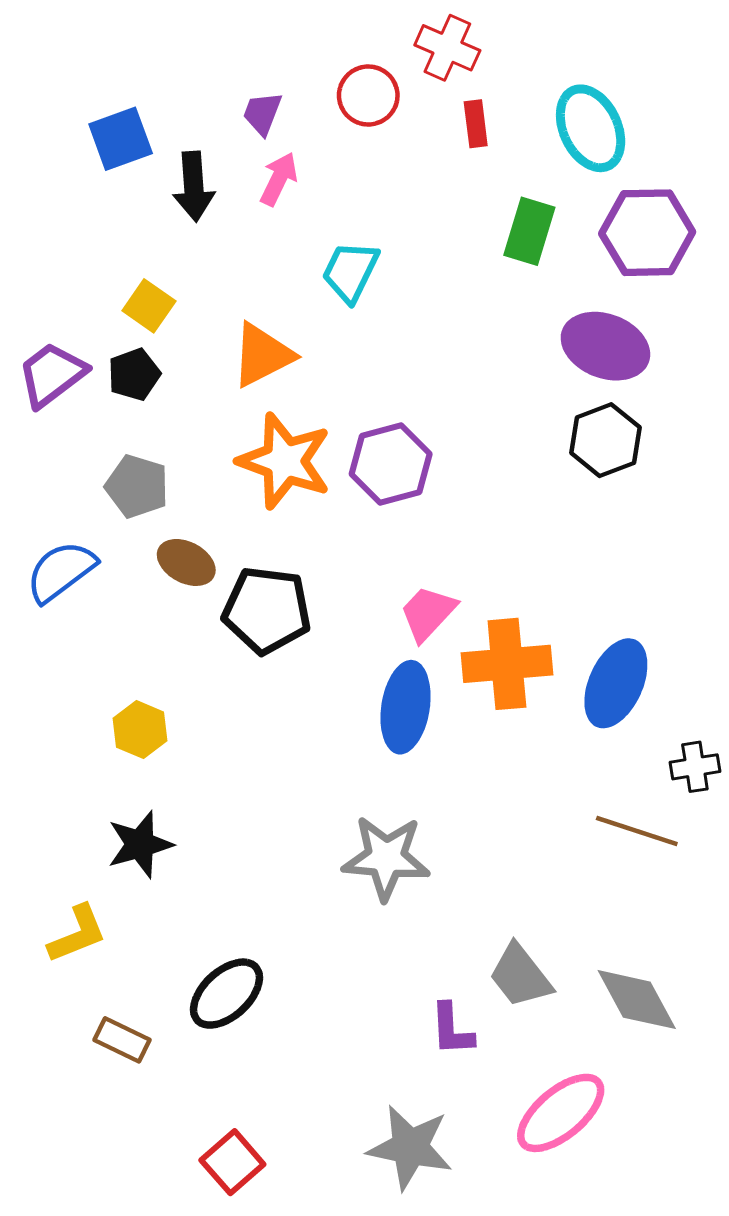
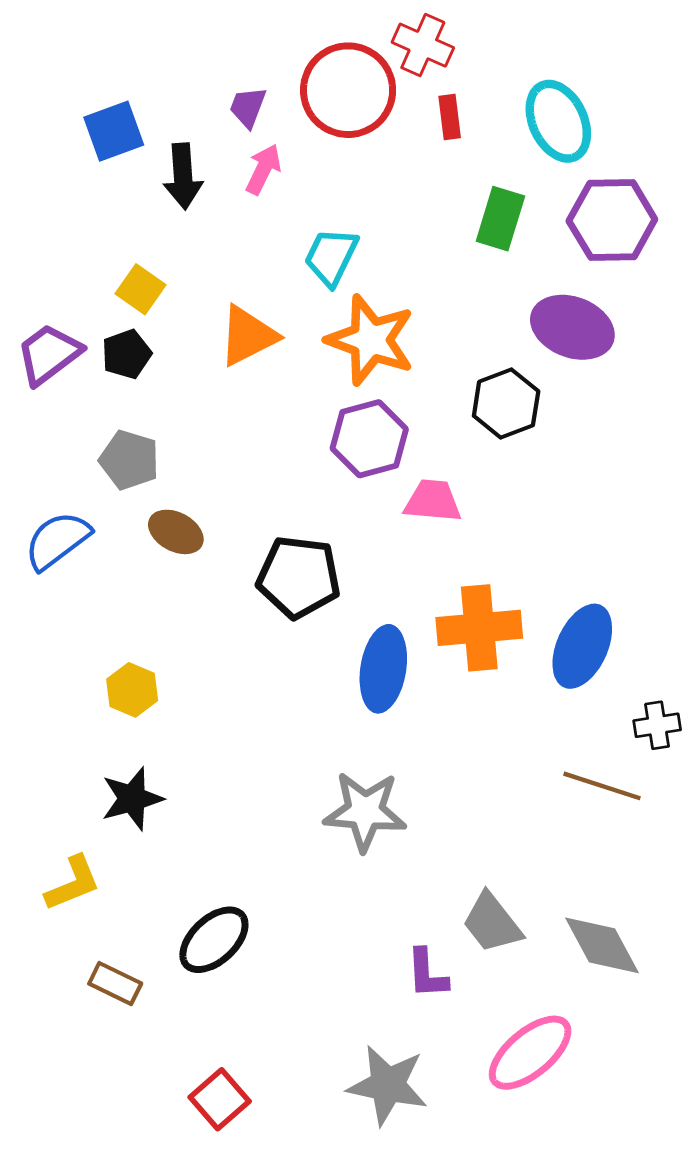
red circle: (368, 95) -> (348, 90), size x1.6
black hexagon: (605, 440) -> (506, 403), moved
orange star: (285, 461) -> (371, 340), moved
black pentagon: (267, 610) -> (299, 577), moved
pink trapezoid: (428, 613) -> (433, 501), moved, turned 52

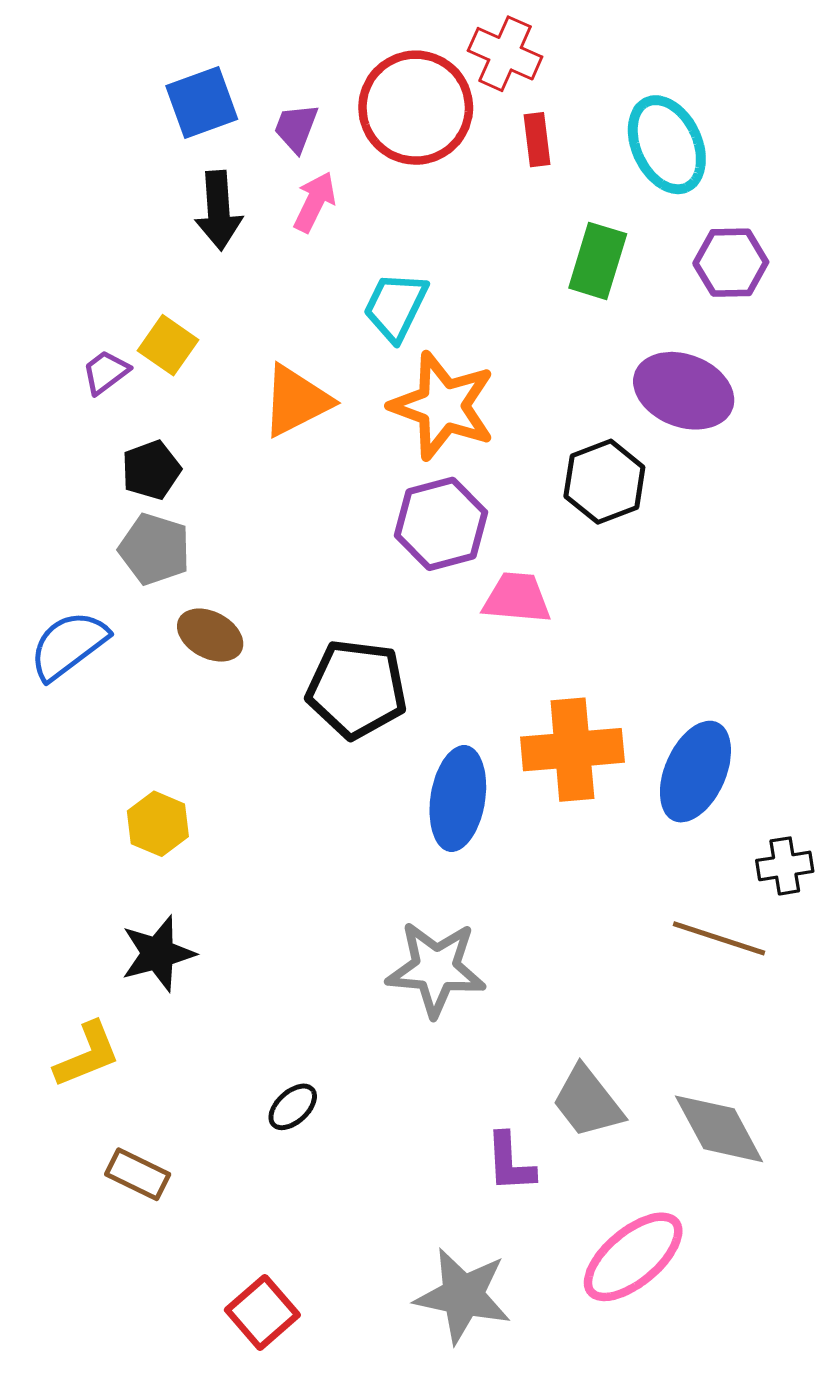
blue square: (114, 131) -> (202, 103), moved
purple hexagon: (612, 220) -> (731, 263), size x0.7
purple trapezoid: (49, 354) -> (106, 372), moved, size x0.6
black pentagon: (126, 354) -> (151, 470), moved
black ellipse: (214, 940) -> (293, 1107), moved, size x0.6

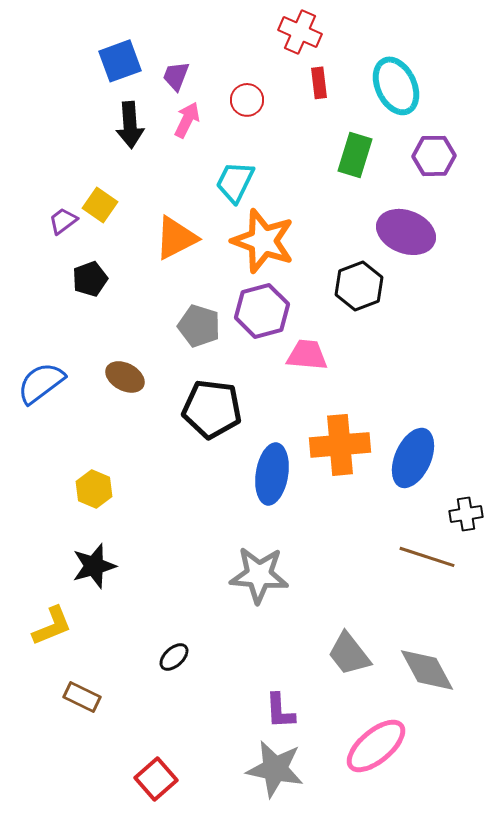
red circle: (416, 108) -> (247, 100), moved, size x0.5
gray pentagon: (155, 549) -> (199, 326), moved
purple L-shape: (510, 1162) -> (280, 711), moved

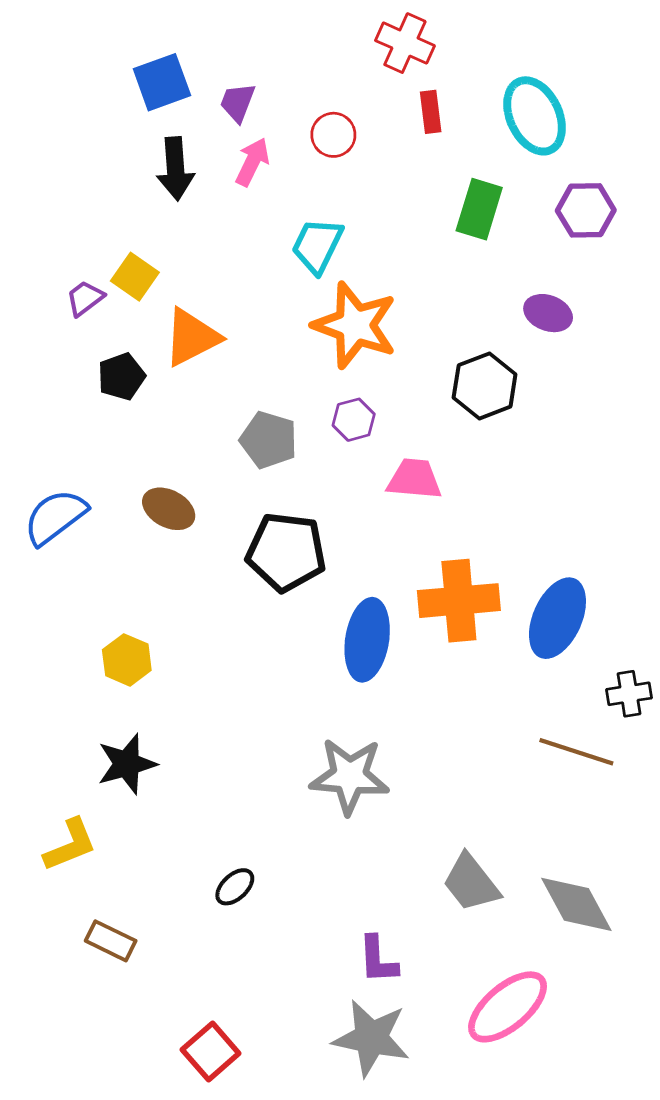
purple ellipse: (406, 232) -> (548, 313), size x0.6
orange triangle: (176, 238) -> (192, 337), moved
purple hexagon: (262, 311) -> (354, 420), size x0.6

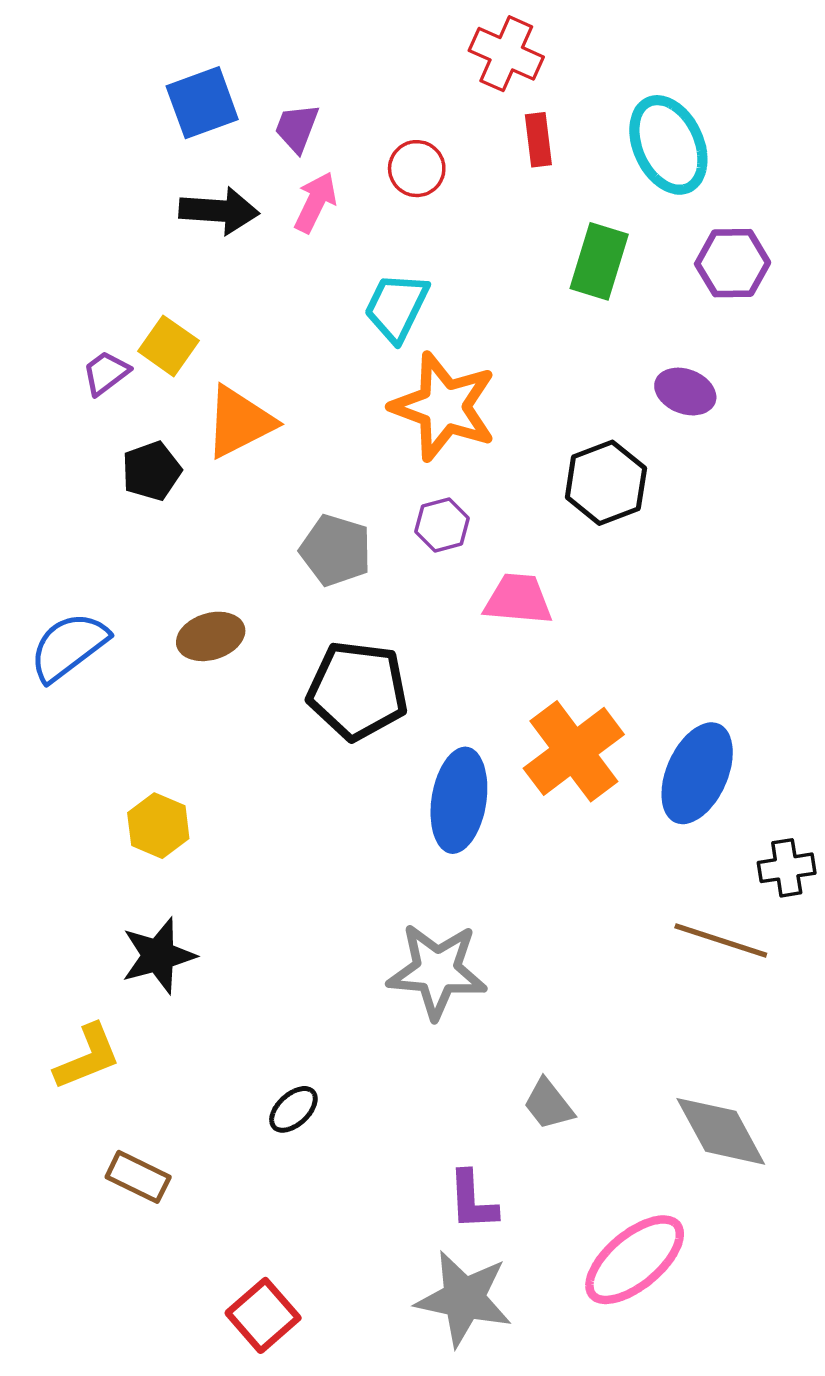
black arrow: (175, 169) -> (219, 211), turned -82
brown ellipse: (169, 509) -> (211, 636), turned -45
orange cross: (459, 601) -> (574, 751), turned -32
gray trapezoid: (471, 883) -> (548, 1104), moved, size x0.7

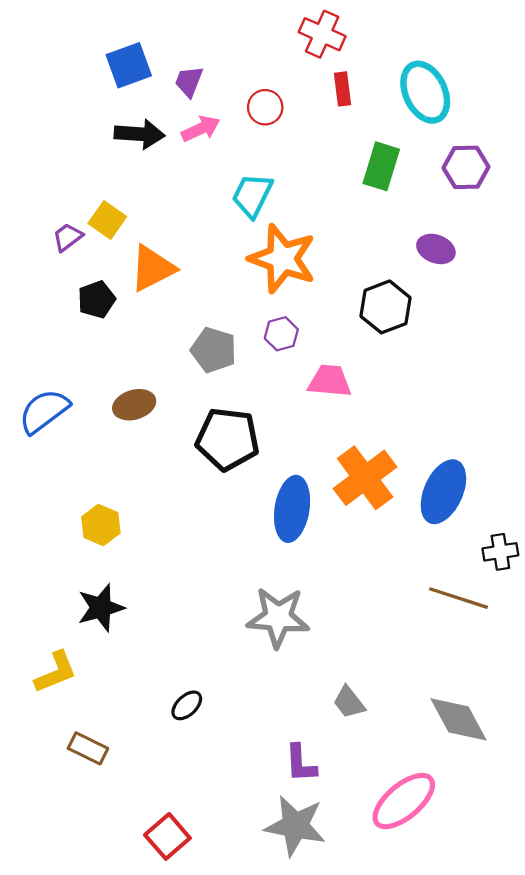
pink arrow: (315, 202) -> (201, 129), turned 39

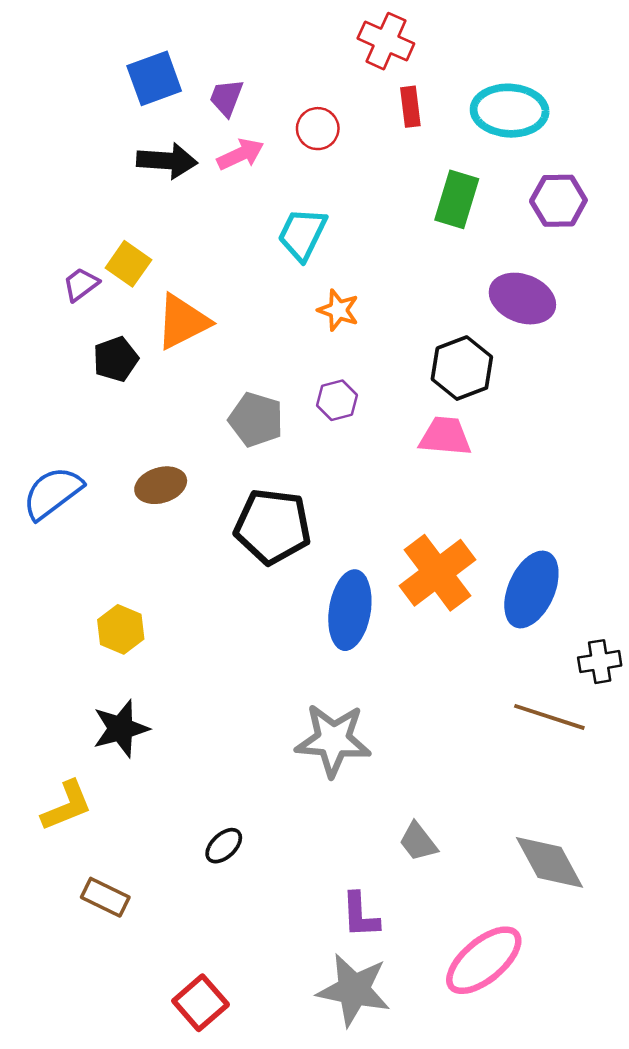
cyan ellipse: (425, 92) -> (510, 111), turned -62
purple ellipse: (436, 249) -> (522, 299), size x1.4
orange star: (282, 259) -> (338, 310), size x0.5
pink trapezoid: (330, 381) -> (445, 436), moved

